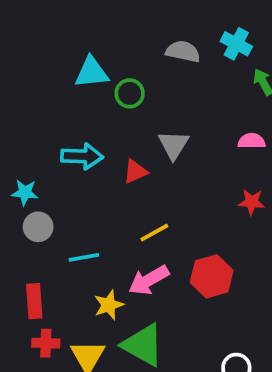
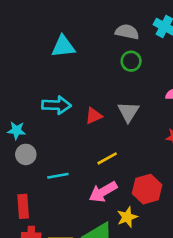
green circle: (130, 93) -> (131, 61), moved
gray triangle: (173, 145) -> (128, 112), moved
yellow star: (109, 305) -> (127, 217), moved

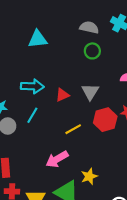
cyan line: (58, 176) -> (32, 115), moved, turned -49
red hexagon: (147, 189) -> (105, 120), moved
pink arrow: (103, 192) -> (57, 159), moved

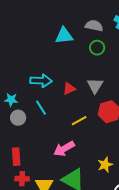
cyan triangle: (38, 39) -> (64, 36), moved
cyan line: (32, 115) -> (41, 108), turned -63
yellow star: (89, 176) -> (105, 165), moved

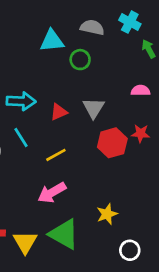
green circle: (97, 48) -> (80, 60), moved
yellow line: (79, 121) -> (56, 155), moved

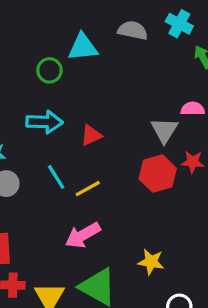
green circle: (80, 60) -> (49, 70), moved
gray triangle: (94, 108) -> (164, 130), moved
cyan line: (21, 137) -> (56, 177), moved
yellow star: (107, 214) -> (151, 262), turned 30

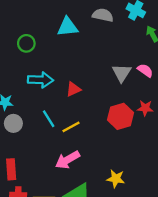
green circle: (49, 70) -> (26, 43), moved
pink semicircle: (193, 109) -> (145, 70), turned 35
gray triangle: (164, 130) -> (122, 73), moved

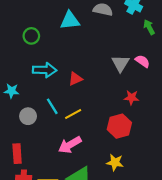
red star: (145, 108) -> (131, 98), moved
red hexagon: (120, 116) -> (119, 126), moved
gray circle: (13, 123) -> (28, 116), moved

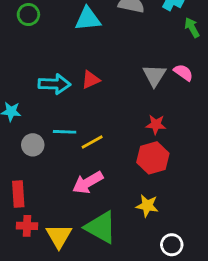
green circle: (31, 36) -> (28, 15), moved
red triangle: (75, 79) -> (91, 80), moved
red star: (131, 98) -> (156, 125), moved
cyan line: (52, 106) -> (65, 132), turned -56

